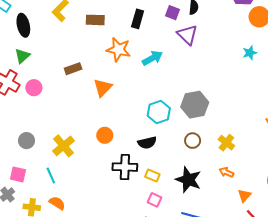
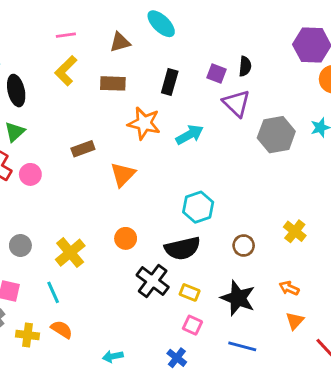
gray hexagon: (195, 105) -> (276, 135), moved
black semicircle: (147, 143) -> (182, 248), size x1.4
yellow cross: (226, 143) -> (295, 231), moved
black cross: (125, 167) -> (153, 281), turned 35
orange triangle: (244, 196) -> (295, 321), moved

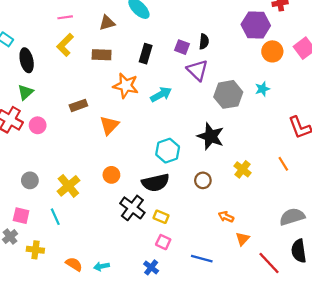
orange arrow: (289, 288) -> (226, 217), moved
black star: (238, 298) -> (211, 136), moved
orange semicircle: (62, 329) -> (74, 264), moved

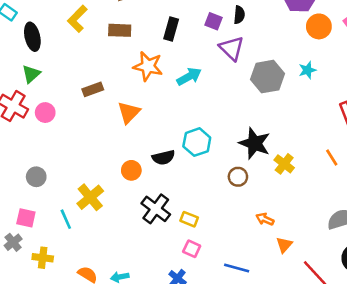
black star: (211, 136) -> (255, 143), moved
black semicircle: (156, 183) -> (163, 157), moved, size x0.7
yellow cross: (68, 186) -> (90, 197), moved

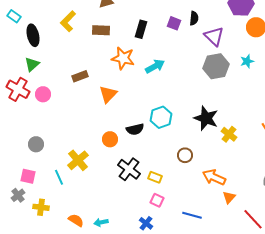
purple triangle: (232, 48) -> (214, 36), moved
brown circle: (238, 177) -> (185, 155), moved
orange arrow: (265, 219) -> (214, 177), size x1.6

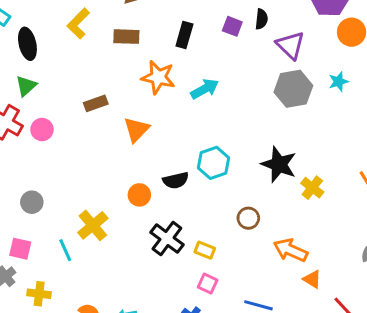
orange triangle: (229, 197) -> (312, 279), turned -40

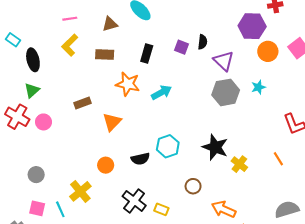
orange circle: (139, 195) -> (106, 165), moved
pink square: (20, 249) -> (37, 208), moved

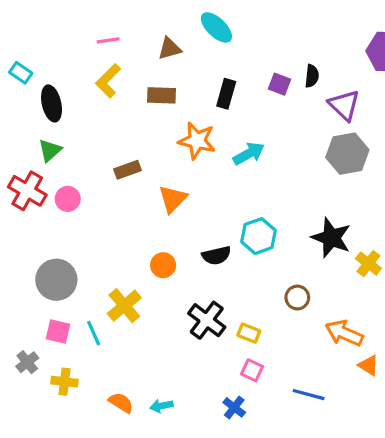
gray circle: (36, 175) -> (56, 280), size x1.6

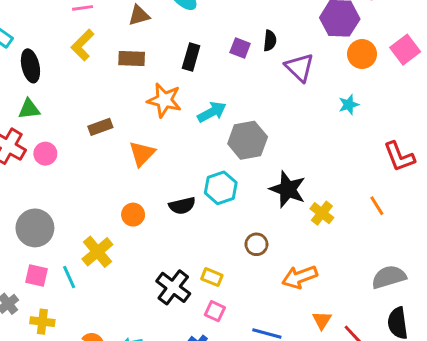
green triangle: (50, 150) -> (29, 109), turned 35
gray hexagon: (347, 154) -> (248, 140), moved
black cross: (207, 320) -> (173, 287), moved
orange arrow: (344, 333) -> (300, 277), turned -44
orange triangle: (368, 365) -> (322, 320), moved, turned 30

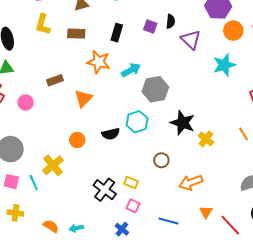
yellow L-shape: (83, 45) -> (43, 24), turned -30
cyan star: (349, 105) -> (224, 65), size x1.6
pink circle: (45, 154) -> (26, 102), moved

